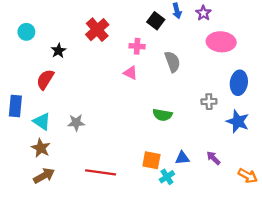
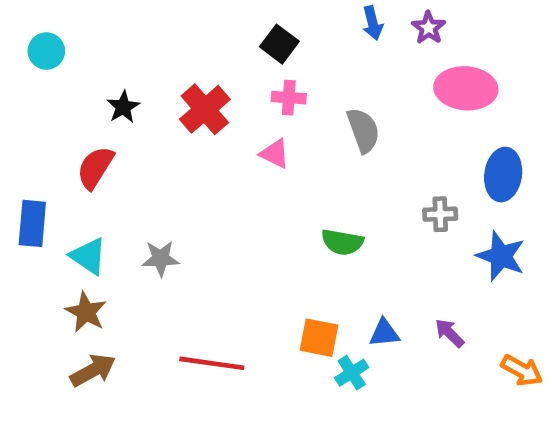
black square: (156, 21) -> (279, 44), moved
red cross: (97, 30) -> (205, 109), moved
cyan circle: (26, 32) -> (46, 51), moved

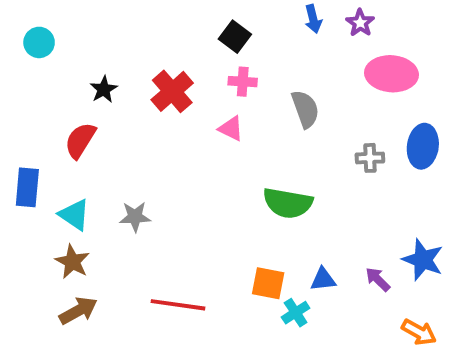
gray cross: (440, 214) -> (370, 158), moved
green semicircle: (342, 242) -> (288, 203), size x1.4
blue star: (501, 256) -> (423, 260), moved
orange arrow: (522, 370) -> (419, 332), moved

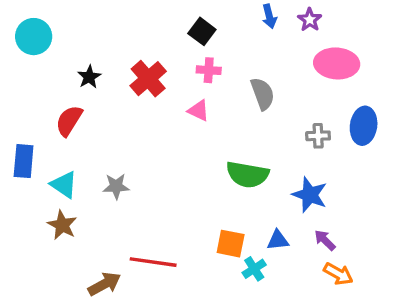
cyan circle: (39, 42) -> (34, 37), size x1.4
blue star: (423, 260) -> (310, 195), moved
brown arrow: (78, 311) -> (104, 284), moved
orange arrow: (419, 332) -> (338, 274), moved

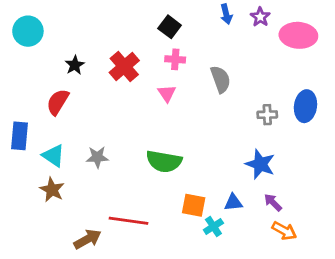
pink ellipse: (337, 63) -> (298, 35), moved
pink triangle: (199, 111) -> (167, 93), turned 30
green semicircle: (247, 175) -> (164, 161), moved

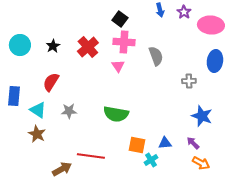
cyan circle: (28, 31) -> (20, 45), moved
pink cross: (175, 59) -> (124, 42), size x1.5
red semicircle: (58, 102) -> (51, 82), moved
blue ellipse: (305, 106) -> (215, 61), moved
blue star: (260, 164) -> (202, 116), moved

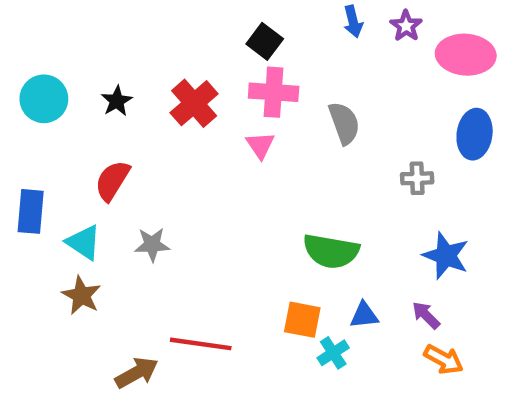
green semicircle: (116, 114) -> (331, 251), moved

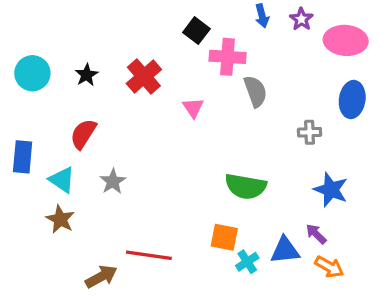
pink cross: (274, 92) -> (228, 57), moved
gray star: (152, 245) -> (113, 181), turned -30
blue triangle: (364, 315) -> (285, 250), moved, size x1.4

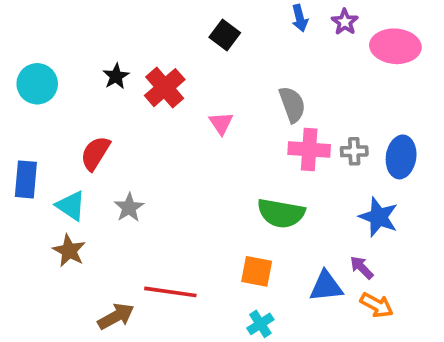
pink cross: (228, 57) -> (309, 149), moved
black star: (87, 75) -> (116, 76), moved
blue ellipse: (352, 99) -> (401, 157), moved
cyan cross: (247, 262) -> (260, 324), moved

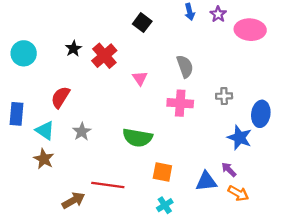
pink cross: (309, 149) -> (180, 103), moved
blue ellipse: (401, 157) -> (261, 114), moved
green semicircle: (281, 213) -> (137, 138), moved

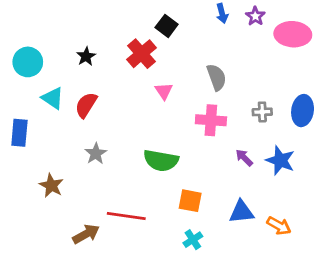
red cross: (104, 56) -> (142, 54), moved
red semicircle: (60, 97) -> (86, 105), moved
blue ellipse: (261, 114) -> (303, 111), moved
cyan triangle: (45, 130) -> (53, 98), moved
purple arrow: (229, 170) -> (244, 158), moved

